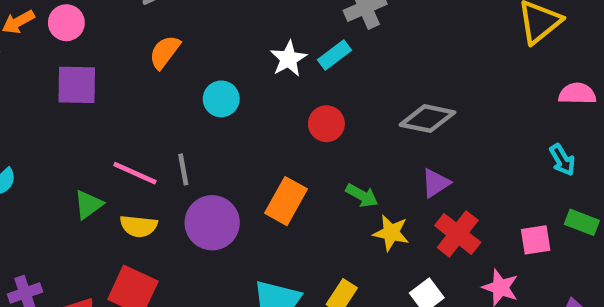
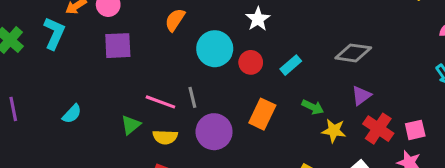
cyan rectangle: (334, 55) -> (291, 65), moved
cyan circle: (221, 99) -> (215, 49), size x1.5
red circle: (326, 124) -> (251, 62), moved
pink square: (536, 240) -> (415, 130), moved

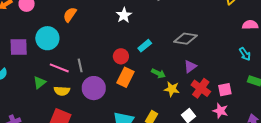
purple square: (118, 46) -> (19, 47), moved
cyan circle: (215, 49) -> (47, 38), moved
red circle: (251, 62) -> (121, 56), moved

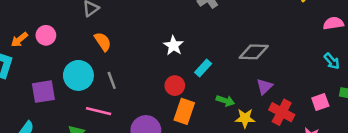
orange semicircle: (70, 15) -> (103, 42), turned 119
white star: (124, 15) -> (173, 46), moved
gray line: (80, 65) -> (112, 80), moved
pink square: (225, 90) -> (320, 102), moved

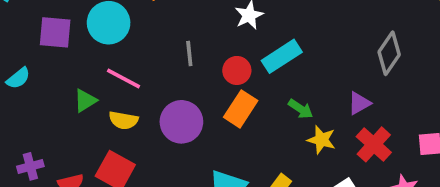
gray diamond: (254, 52) -> (389, 53), moved, turned -72
cyan rectangle: (203, 68) -> (282, 56), size x1.5
gray line: (112, 80) -> (189, 54), moved

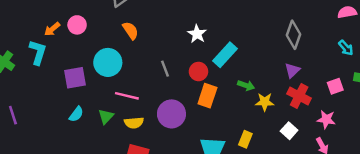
cyan semicircle: (18, 78) -> (76, 114), moved
purple triangle: (359, 103) -> (292, 70), moved

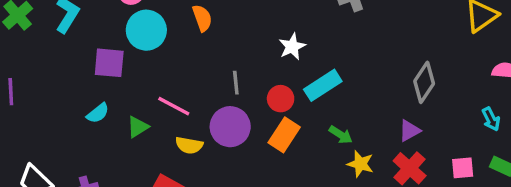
cyan circle: (108, 62) -> (146, 30), moved
purple circle: (171, 114) -> (230, 127), moved
yellow semicircle: (134, 123) -> (189, 145), moved

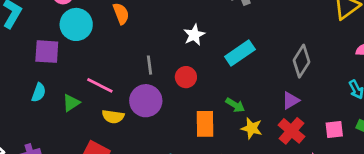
cyan rectangle: (323, 85) -> (240, 53), moved
cyan semicircle: (98, 113) -> (39, 92), turned -30
orange rectangle: (284, 135) -> (205, 124), moved, turned -32

